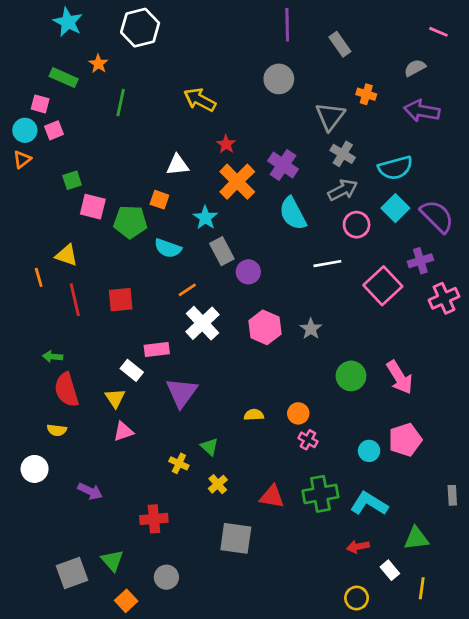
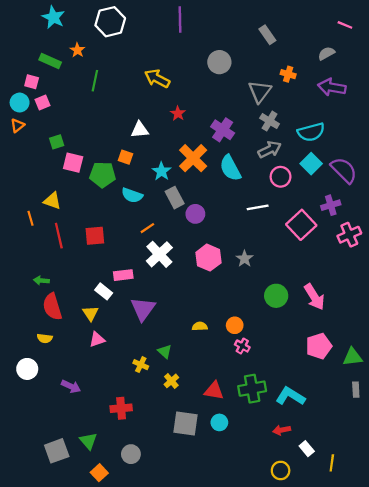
purple line: (287, 25) -> (180, 20), moved
orange cross: (237, 182) -> (193, 158), moved
cyan circle: (369, 451) -> (219, 422), moved
green triangle: (416, 538) -> (353, 357), moved

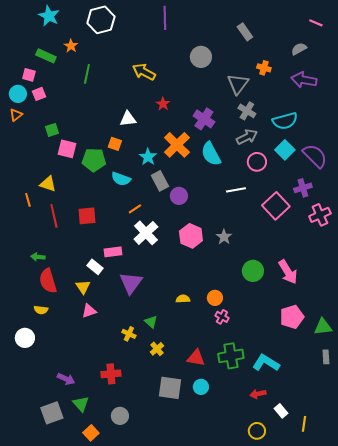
purple arrow: (71, 386) -> (66, 379), moved

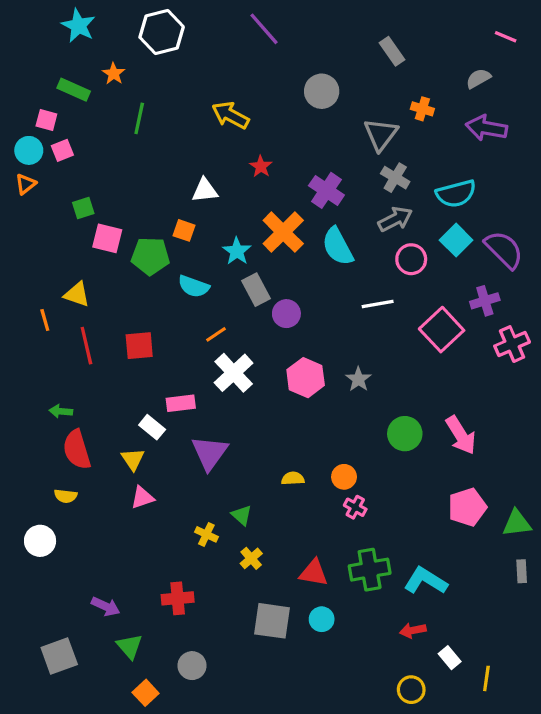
purple line: (165, 18) -> (264, 29), turned -40
gray square: (52, 413) -> (59, 656), moved

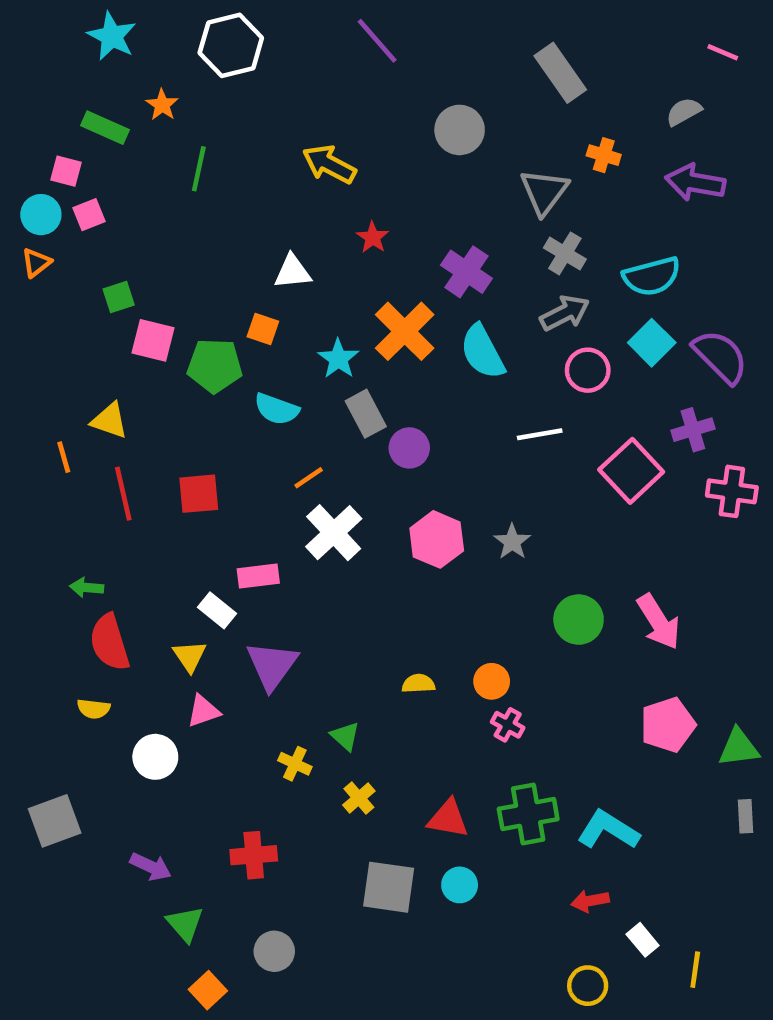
gray rectangle: (392, 51) -> (560, 73), size x1.4
pink cross: (512, 344) -> (732, 491), turned 32
purple triangle: (210, 453) -> (272, 665), moved
white circle: (40, 541) -> (155, 757), moved
gray square: (59, 656) -> (55, 821), moved

